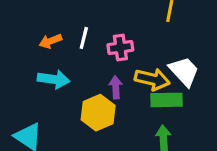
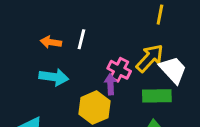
orange arrow: (50, 41) -> (51, 42), turned 30
pink cross: (120, 47) -> (119, 70), moved, turned 35
yellow arrow: (152, 79) -> (150, 58), moved, turned -60

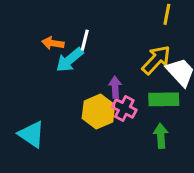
pink cross: (119, 70) -> (124, 108), moved
cyan arrow: (54, 77) -> (70, 60), moved, turned 132

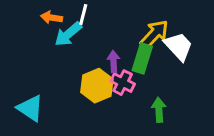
green rectangle: (164, 99) -> (142, 58), moved, turned -72

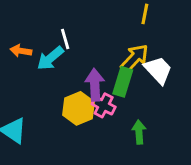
white line: (83, 15) -> (65, 39), turned -30
orange arrow: (52, 18) -> (21, 51), moved
purple arrow: (114, 61) -> (95, 85), size x1.5

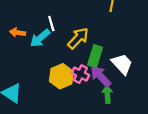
yellow arrow: (135, 58) -> (78, 38), moved
white trapezoid: (158, 70) -> (122, 64), moved
purple arrow: (95, 85) -> (101, 76), moved, turned -40

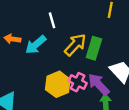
white line: (51, 24) -> (52, 20), moved
green rectangle: (95, 56) -> (94, 48), moved

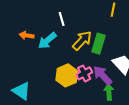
pink cross: (78, 82) -> (84, 73), turned 35

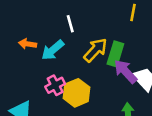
pink cross: (84, 73) -> (55, 85), moved
purple arrow: (103, 75) -> (125, 71), moved

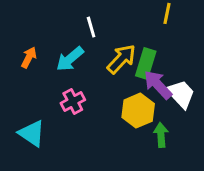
orange arrow: (28, 44) -> (29, 57), moved, turned 108
yellow hexagon: (77, 93) -> (138, 111), moved

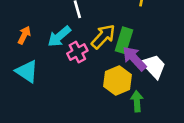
pink cross: (73, 101) -> (77, 52), moved
cyan triangle: (32, 133) -> (27, 71), moved

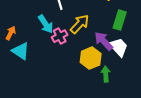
orange arrow: (24, 35) -> (11, 33), moved
cyan arrow: (59, 36) -> (46, 24), turned -84
green rectangle: (124, 40) -> (120, 20), moved

